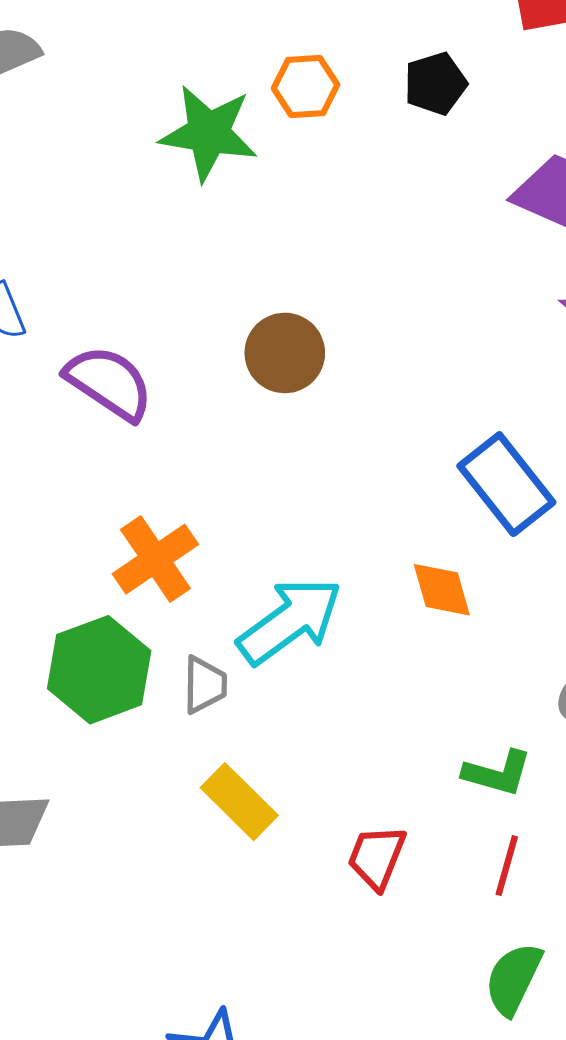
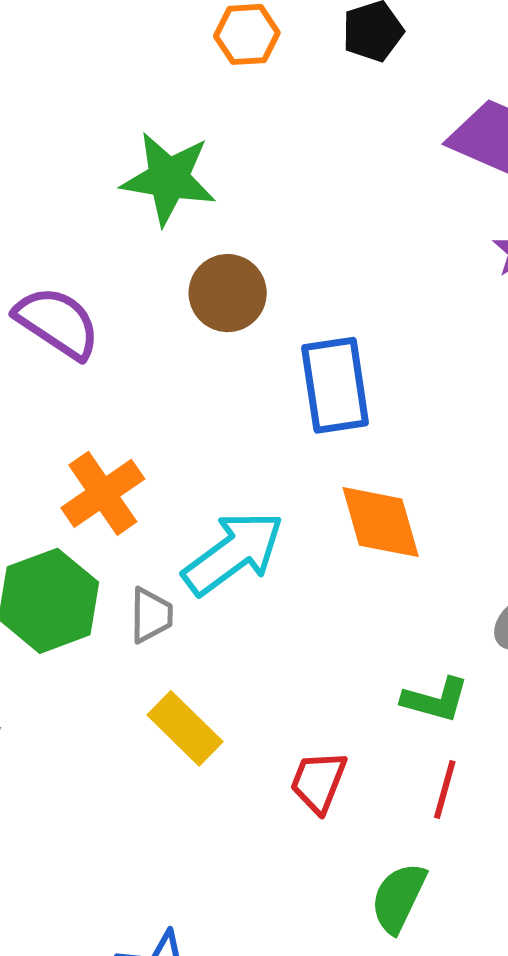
green star: (209, 133) -> (169, 179), moved
blue rectangle: (506, 484) -> (335, 385), moved, turned 30
orange diamond: (442, 590) -> (381, 522), size x1.4
green semicircle: (513, 979) -> (398, 898), moved

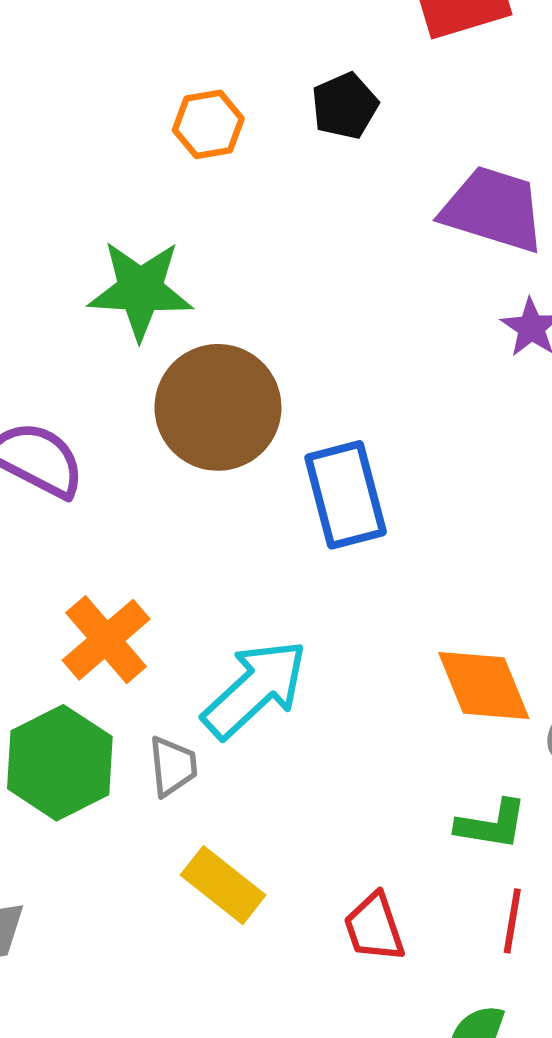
brown circle: (228, 293) -> (218, 407), size x1.5
orange diamond: (381, 522) -> (484, 686), moved
red trapezoid: (318, 782) -> (374, 927), turned -34

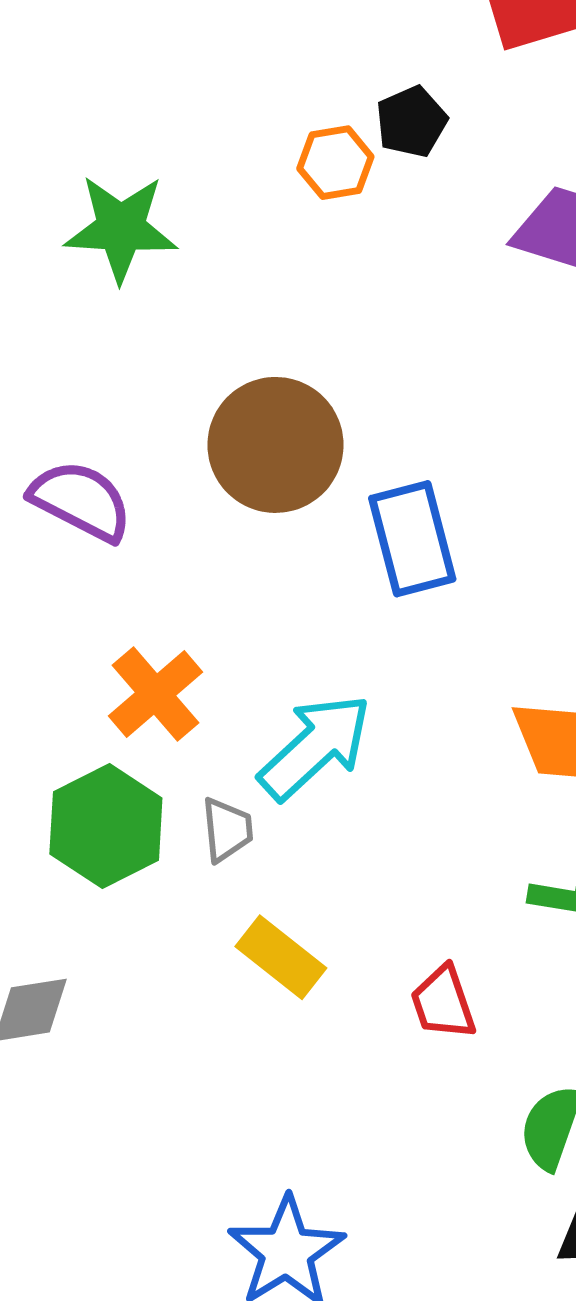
orange hexagon: (208, 124) -> (335, 163), moved
green star: (140, 290) -> (121, 228), moved

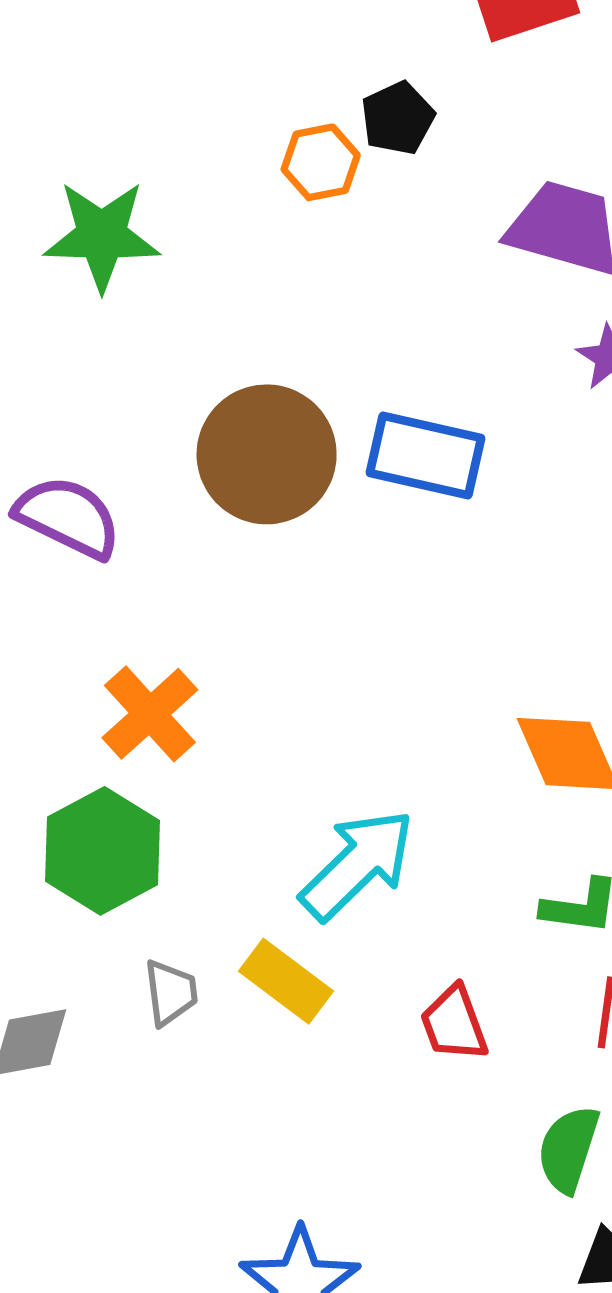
blue rectangle: (412, 539) -> (426, 456), moved, turned -61
cyan arrow: (315, 747) -> (357, 865), moved
gray trapezoid: (227, 830) -> (171, 993), moved

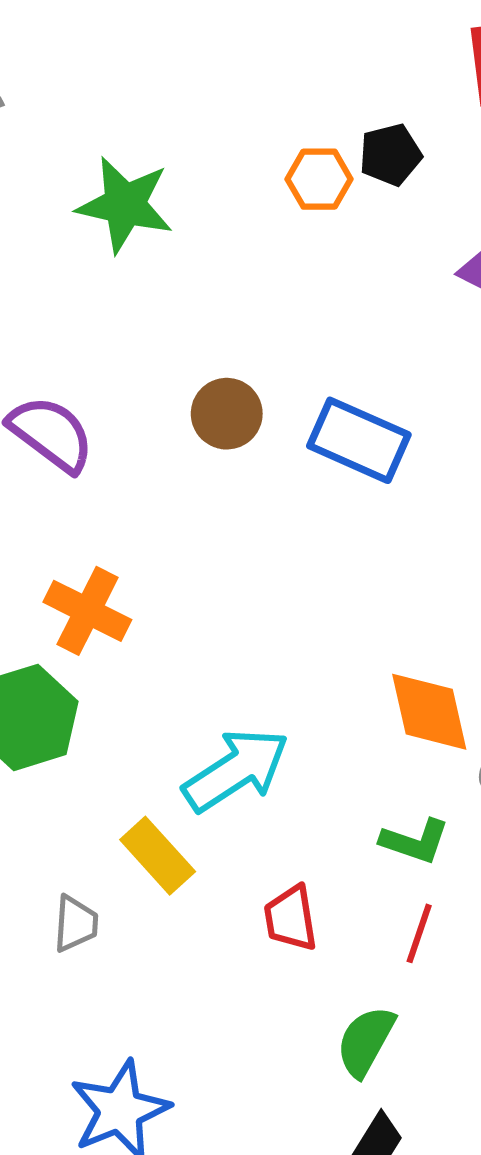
brown circle: (267, 454) -> (227, 414), size x0.6
orange cross: (150, 714) -> (87, 611), turned -32
gray trapezoid: (171, 993) -> (76, 924), moved

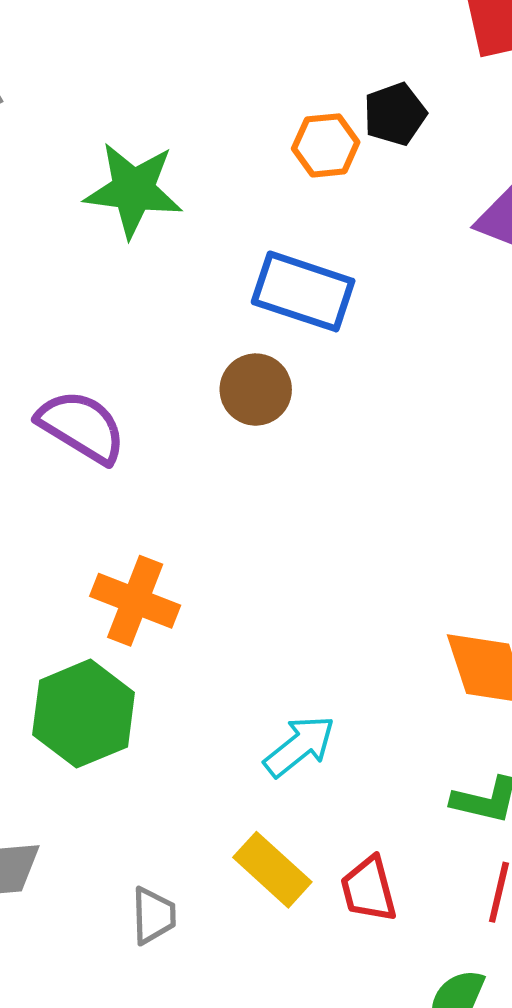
blue rectangle: (359, 440) -> (303, 291), moved
cyan arrow: (236, 770) -> (299, 746), size x0.7
yellow rectangle: (158, 856) -> (272, 870), moved

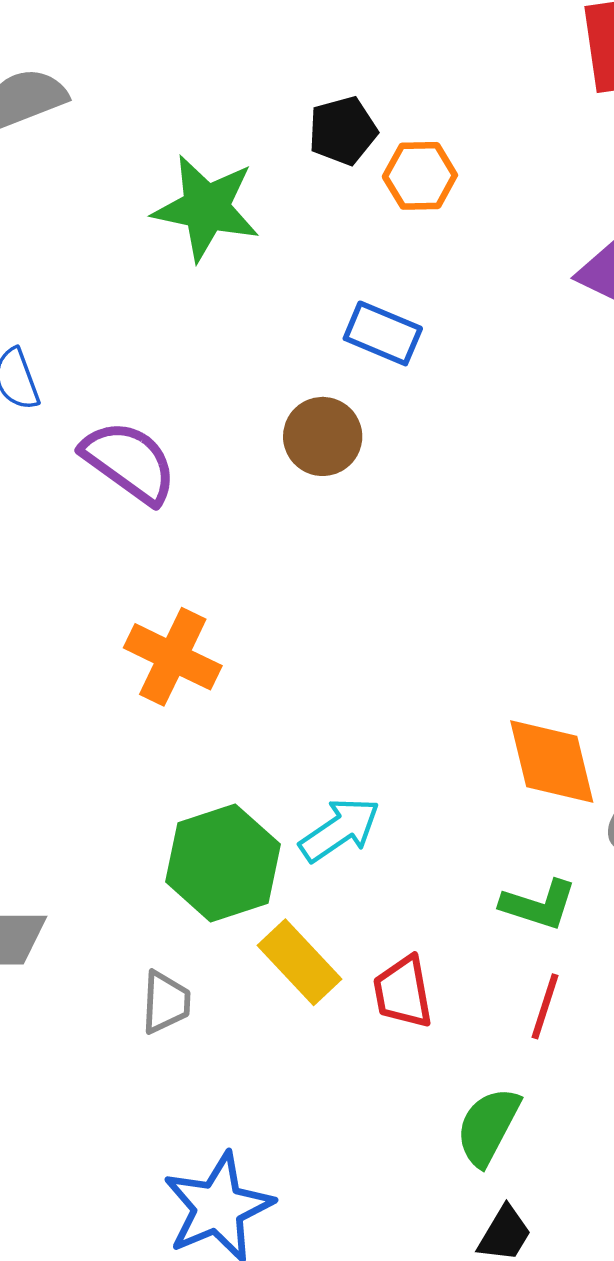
black pentagon: (395, 114) -> (343, 131), moved
blue rectangle: (303, 291) -> (383, 333), size x0.7
green hexagon: (84, 714) -> (223, 863), moved

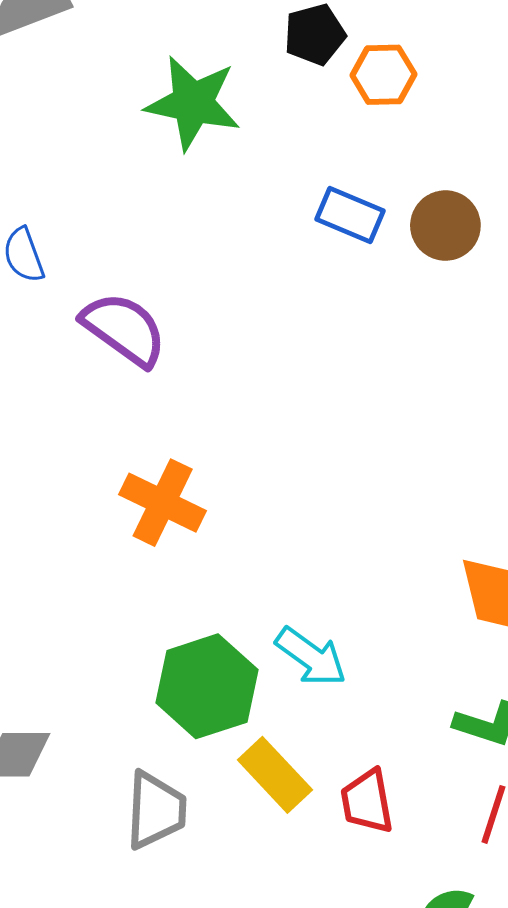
brown circle: (323, 436) -> (445, 226), moved
cyan arrow: (340, 830) -> (311, 657), turned 70
gray trapezoid: (166, 1002) -> (156, 810), size x1.4

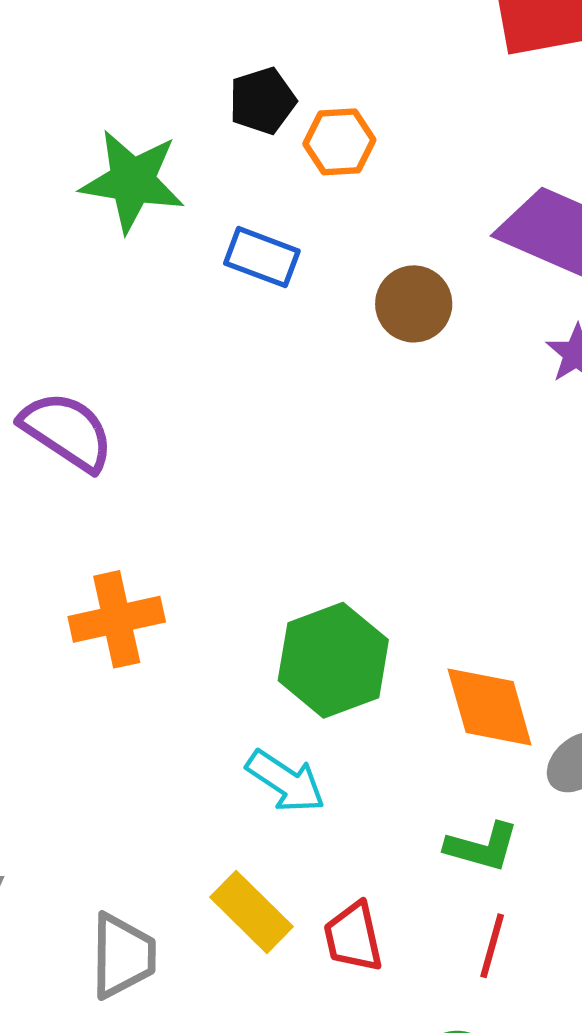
blue rectangle: (350, 215) -> (262, 257), moved
orange cross: (163, 503) -> (117, 619), turned -36
green hexagon: (207, 686) -> (333, 660), moved

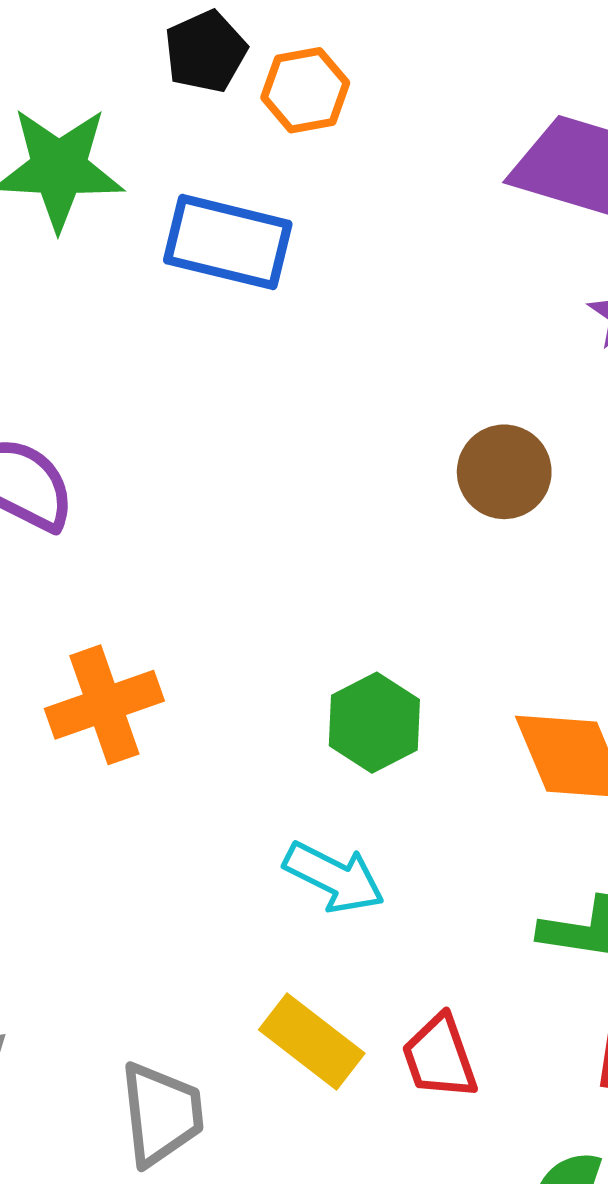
blue rectangle: (262, 257) -> (228, 242), size x1.4
brown circle: (414, 304) -> (504, 472), moved
green hexagon: (333, 660) -> (374, 723), size x0.7

